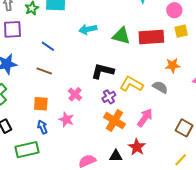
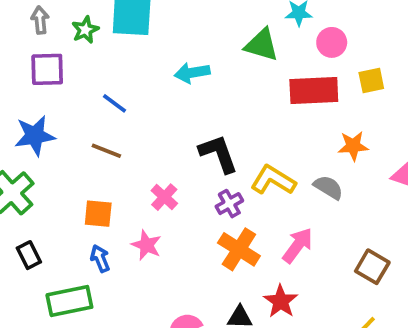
pink circle: (174, 10) -> (332, 42), moved
green triangle: (121, 36) -> (262, 45), moved
black L-shape: (103, 71) -> (218, 154), turned 55

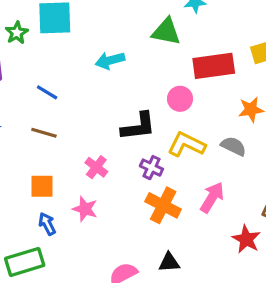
pink circle: (332, 42) -> (180, 99), moved
black L-shape: (218, 154) -> (138, 126), turned 108
purple cross: (229, 204) -> (151, 168), turned -30
red star: (281, 301) -> (246, 239), moved

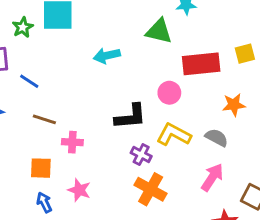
blue line: (47, 92) -> (29, 81), moved
pink cross: (96, 167) -> (72, 142), moved, turned -36
pink arrow: (212, 197) -> (212, 177), moved

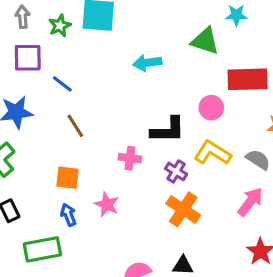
brown line: (44, 119) -> (75, 126), turned 35
pink cross: (72, 142) -> (130, 158), moved

